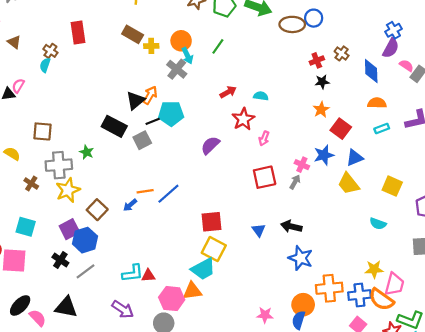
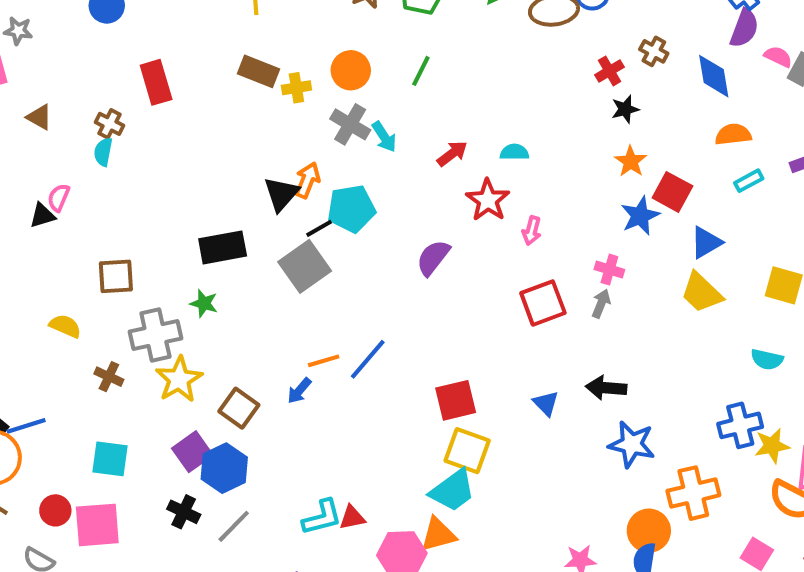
cyan arrow: (187, 56) -> (384, 137), moved
black rectangle: (114, 126) -> (223, 247), moved, turned -30
gray square: (142, 140) -> (305, 266), size x1.4
blue star: (324, 155) -> (640, 216), moved
blue cross: (359, 295) -> (740, 425), moved

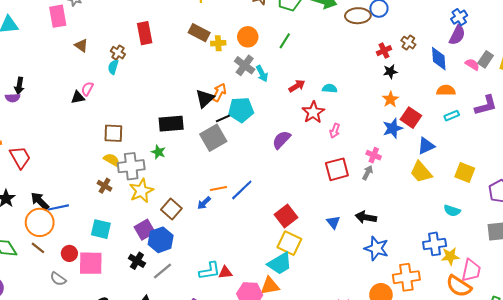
pink semicircle: (778, 57) -> (472, 64), moved
yellow semicircle: (65, 326) -> (112, 160), moved
red square: (456, 400) -> (286, 216), turned -30

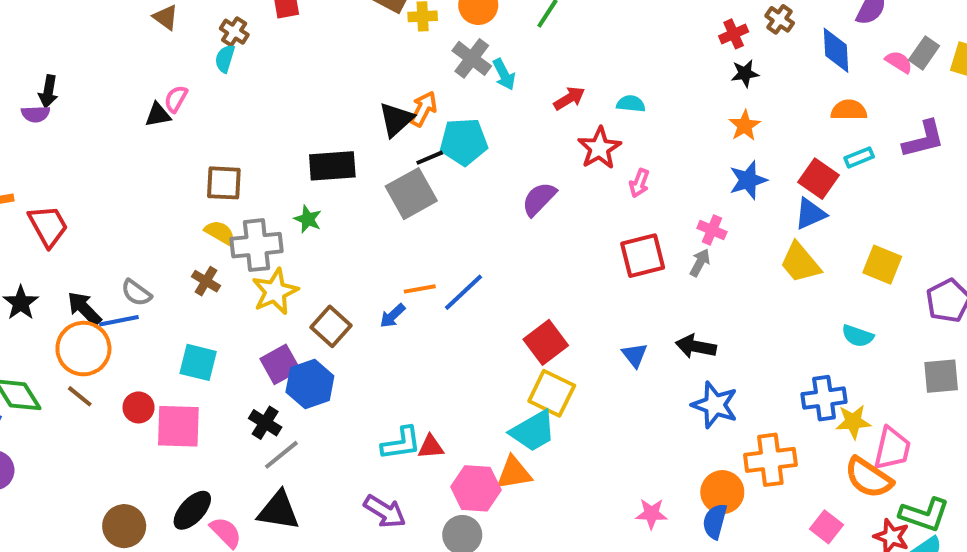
red square: (411, 118) -> (818, 179), moved
gray line: (163, 271) -> (281, 455), moved
gray semicircle: (58, 279) -> (136, 293), moved

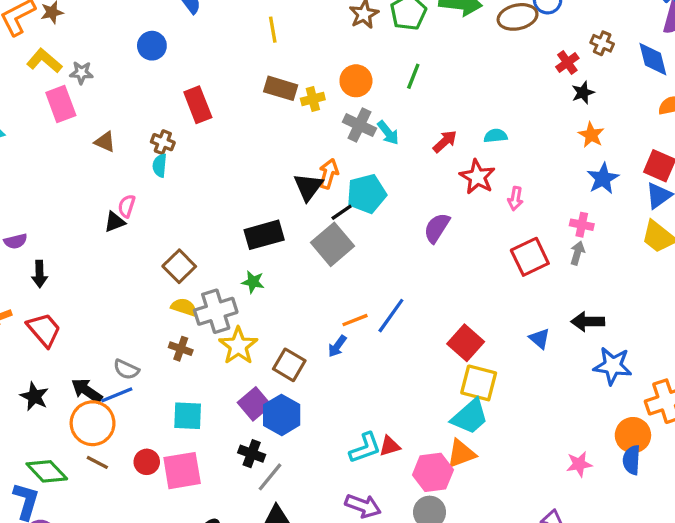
black arrow: (48, 91) -> (40, 274), moved
brown square: (224, 183) -> (179, 266), turned -36

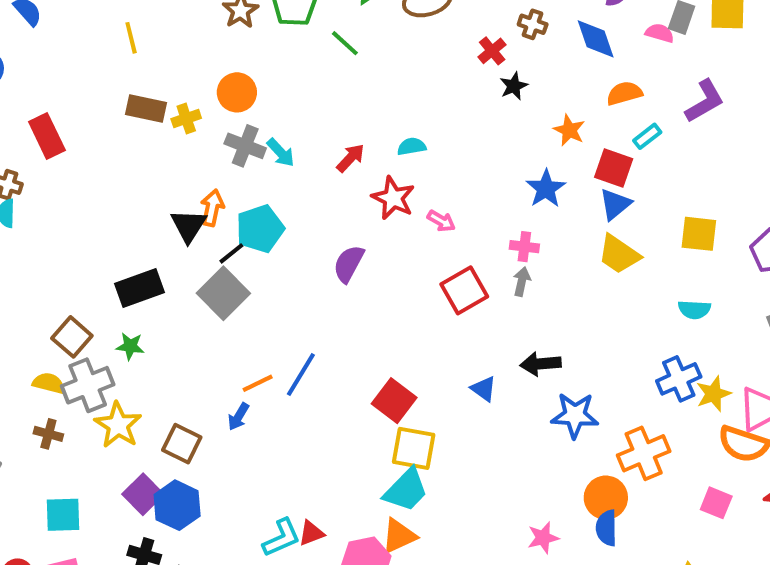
green line: (413, 76) -> (345, 43), moved, turned -65
orange star: (591, 135) -> (569, 130), moved
pink arrow: (515, 199) -> (441, 221), turned -65
brown square: (179, 266) -> (72, 337), moved

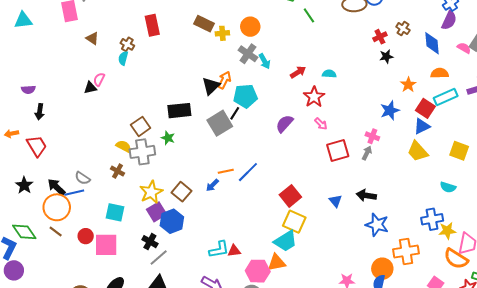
cyan rectangle: (647, 136) -> (446, 97), size x1.6
pink arrow: (441, 221) -> (321, 124), moved
black line: (231, 253) -> (235, 113), moved, turned -32
yellow star: (118, 425) -> (151, 192), moved

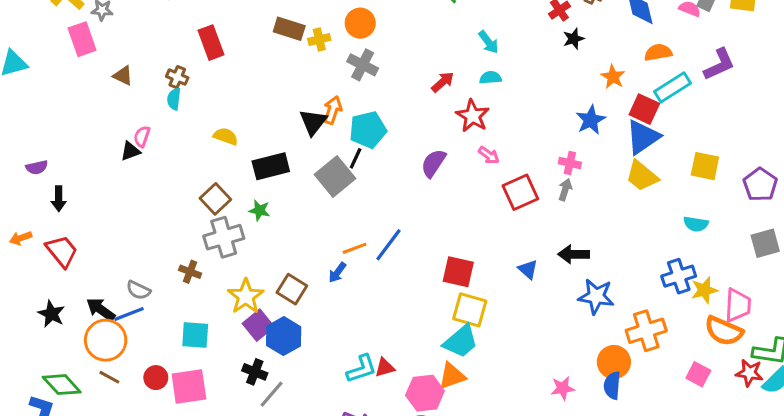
cyan arrow: (265, 61) -> (488, 42), moved
blue triangle: (422, 126) -> (643, 137), size x1.4
yellow semicircle: (124, 146) -> (226, 136), moved
red square: (290, 196) -> (458, 272), turned -30

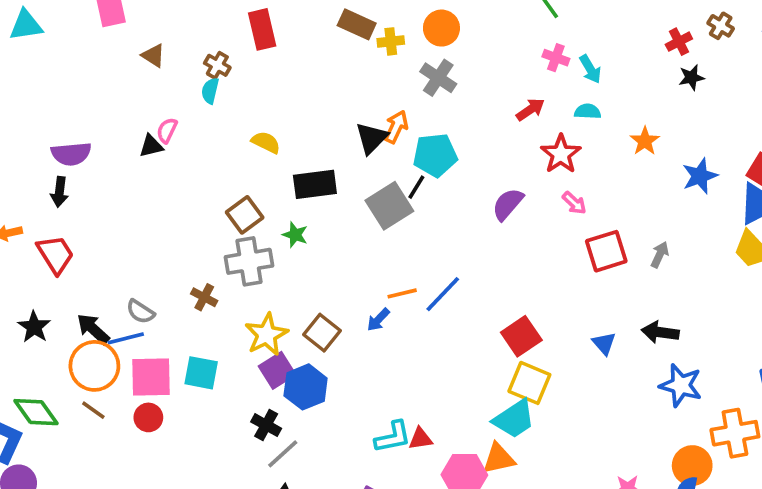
orange star: (613, 77) -> (645, 141), moved
pink cross: (570, 163) -> (556, 58), moved
purple semicircle: (37, 167) -> (71, 154), moved, size x1.5
red square: (458, 272) -> (521, 336), turned 36
pink square: (189, 387) -> (151, 377), moved

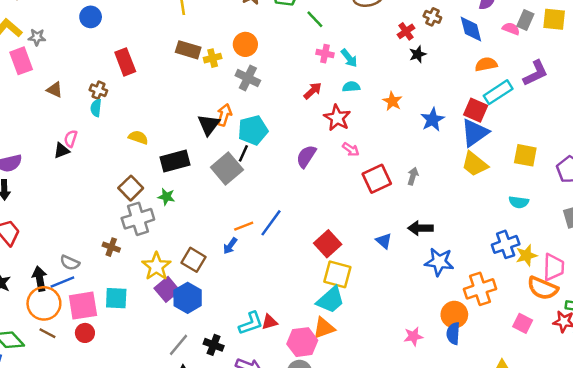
black arrow: (93, 329) -> (40, 279), turned 45
black cross: (266, 425) -> (214, 345), moved

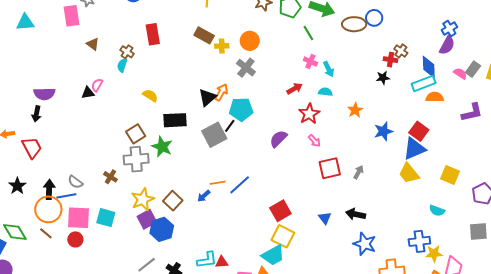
red cross: (406, 31) -> (391, 60), moved, turned 32
cyan rectangle: (498, 92) -> (424, 83), moved
green star: (166, 197) -> (162, 147), size x1.5

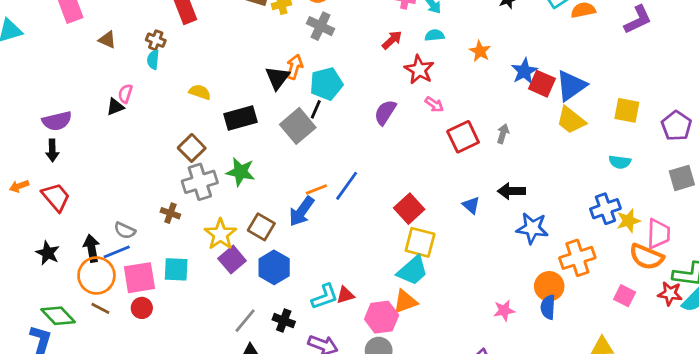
red square: (419, 131) -> (542, 84), moved
green star: (162, 147) -> (240, 172), moved
blue arrow: (204, 196) -> (302, 211), size x1.6
blue hexagon: (162, 229) -> (274, 267), moved

